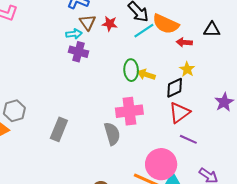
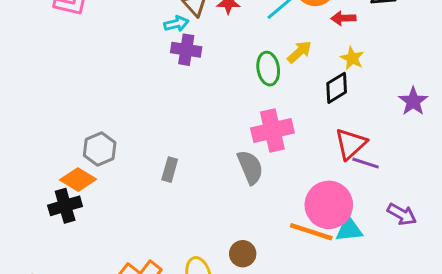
yellow arrow: (146, 75) -> (299, 52), moved, turned 126
red triangle: (179, 113) -> (351, 144), moved
gray rectangle: (59, 129) -> (170, 170), size x0.7

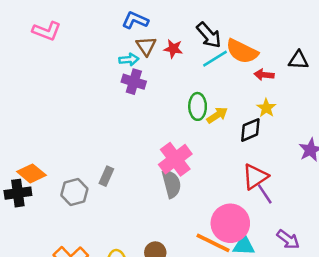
yellow arrow: (299, 52) -> (217, 115), moved
pink cross: (272, 131) -> (175, 159), moved, turned -32
gray hexagon: (100, 149) -> (74, 192), moved
purple line: (366, 163) -> (265, 194), turned 30

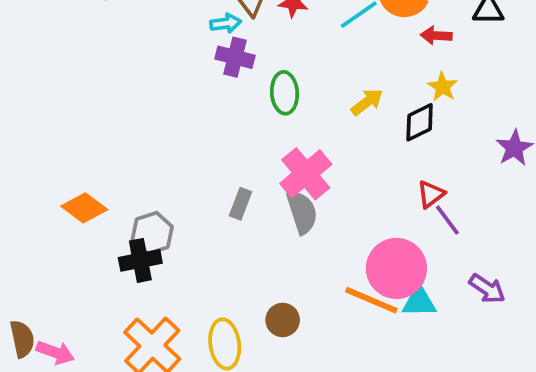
green ellipse: (198, 106) -> (284, 93), moved
gray rectangle: (106, 176) -> (240, 204), moved
red triangle: (255, 177) -> (431, 194), size x0.7
black cross: (18, 193) -> (140, 260), moved

